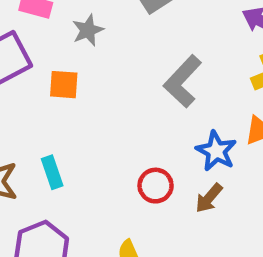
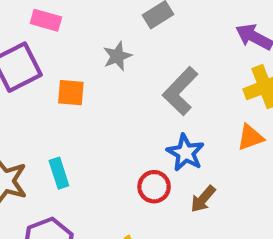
gray star: (88, 30) -> (117, 56), moved
blue star: (216, 151) -> (185, 153), moved

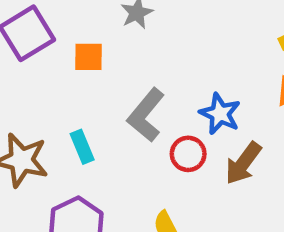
gray L-shape: (180, 91) -> (146, 115), moved
brown arrow: (203, 199) -> (243, 163), size x1.4

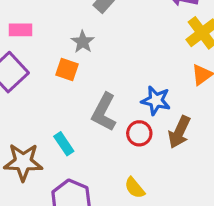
orange square: (89, 57) -> (67, 69), moved, turned 30

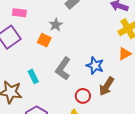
red circle: (139, 133) -> (83, 96), moved
cyan rectangle: (64, 144) -> (33, 76), moved

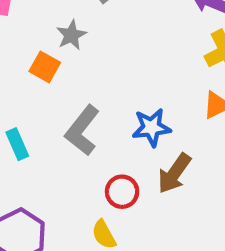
blue star: (95, 66) -> (151, 128), turned -30

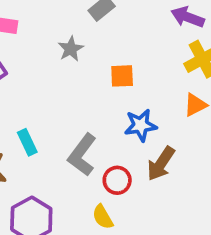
orange square: (45, 67) -> (122, 76), moved, turned -30
gray L-shape: (82, 130) -> (82, 155), moved

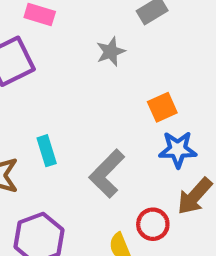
orange square: (122, 76) -> (162, 107), moved, turned -30
red circle: (117, 180) -> (153, 224), moved

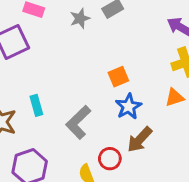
gray star: (111, 52) -> (80, 18), moved
blue star: (178, 149) -> (129, 107), turned -30

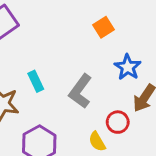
orange square: (118, 77) -> (104, 27), moved

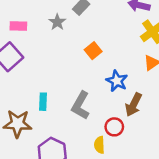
cyan rectangle: (36, 81) -> (43, 102), turned 35
yellow semicircle: (97, 142) -> (99, 145), turned 35

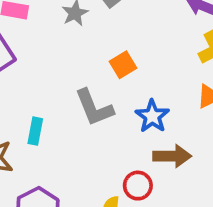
gray L-shape: (81, 105) -> (94, 108), moved, turned -60
brown arrow: (134, 105) -> (172, 156), turned -125

